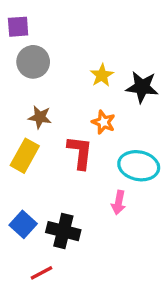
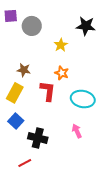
gray circle: (33, 62) -> (32, 26), moved
black star: (142, 87) -> (86, 26), moved
pink arrow: (119, 203) -> (77, 131), moved, turned 144
blue square: (23, 224) -> (16, 121), moved

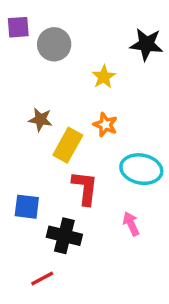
red L-shape: (48, 91) -> (85, 188), moved
yellow rectangle: (15, 93) -> (68, 145), moved
blue square: (16, 121) -> (27, 207), turned -35

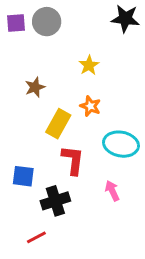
gray circle: (54, 44) -> (47, 22), moved
black star: (146, 44) -> (125, 19), moved
brown star: (40, 120) -> (35, 87), moved, turned -30
black cross: (64, 236) -> (55, 201), turned -32

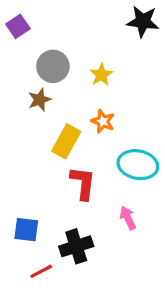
gray circle: (47, 22) -> (53, 66), moved
purple square: (16, 23) -> (18, 26), turned -30
blue square: (23, 176) -> (26, 230), moved
black cross: (55, 201) -> (76, 246), moved

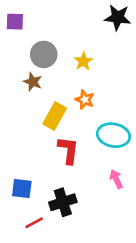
purple square: (18, 26) -> (15, 22), turned 36
brown star: (40, 100) -> (33, 82), turned -30
pink arrow: (128, 218) -> (116, 179), moved

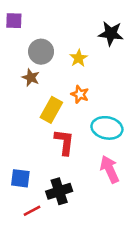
black star: (118, 17) -> (111, 34), moved
pink arrow: (116, 179) -> (110, 169), size x1.5

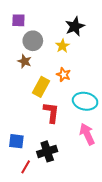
purple square: (14, 21) -> (18, 20), moved
black star: (111, 34) -> (75, 26), moved, turned -30
red line: (32, 211) -> (26, 167), turned -32

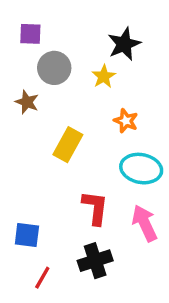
brown star: (25, 61) -> (27, 102), moved
orange star: (64, 75) -> (126, 121), moved
red L-shape: (51, 113) -> (95, 208), moved
black cross: (47, 151) -> (95, 261), moved

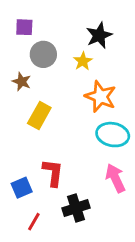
orange star: (126, 121) -> (100, 97), size x1.6
yellow rectangle: (68, 145) -> (39, 116), moved
red L-shape: (95, 208) -> (53, 173), moved
blue square: (27, 235) -> (22, 188), turned -30

